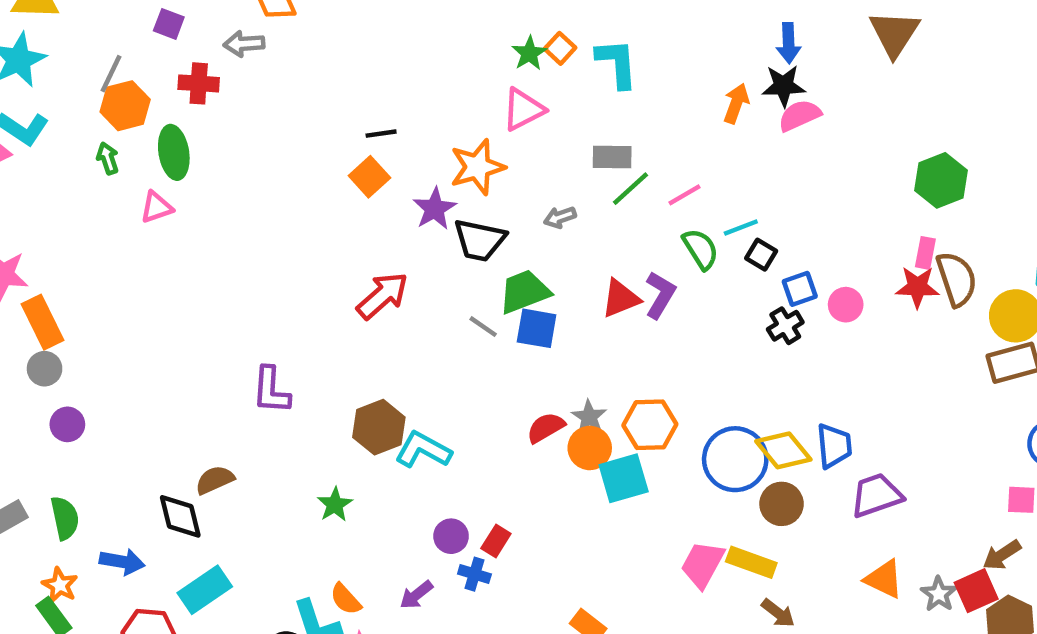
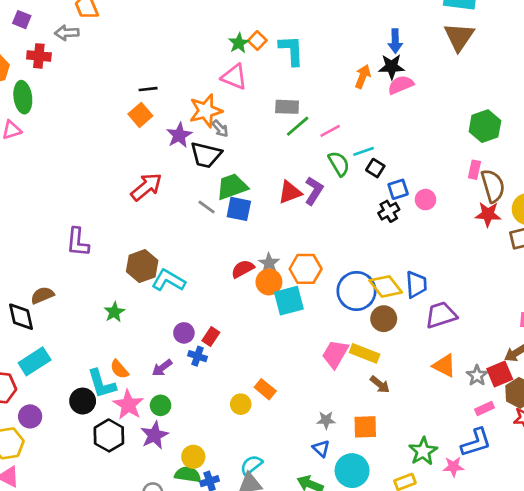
pink triangle: (523, 109) -> (234, 77), turned 48
gray arrow: (560, 217) -> (220, 129), moved, turned -114
red star: (917, 287) -> (488, 214), moved

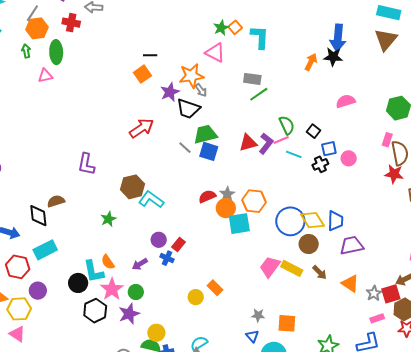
blue arrow: (395, 41) -> (338, 38), size x1.5
pink semicircle: (401, 85) -> (346, 101), moved
pink line: (330, 131) -> (281, 140), moved
cyan line: (364, 151) -> (294, 154), moved, turned 35
brown arrow: (380, 384) -> (320, 272), moved

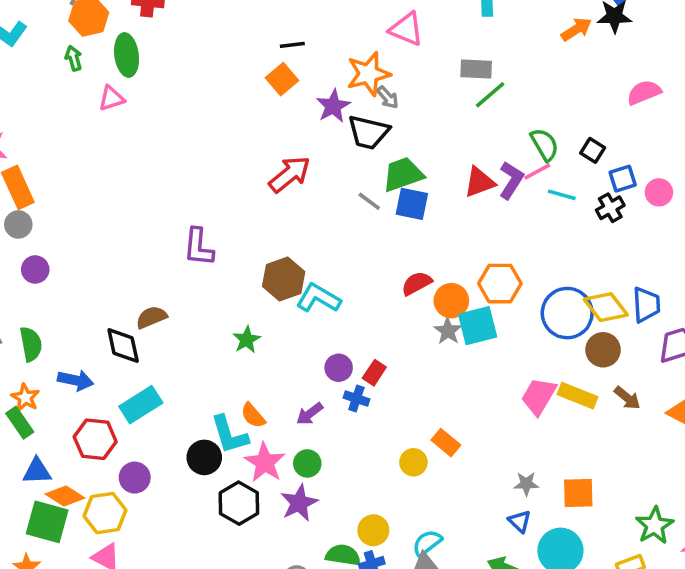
orange arrow: (311, 62) -> (576, 29), turned 36
gray star: (227, 194) -> (448, 331), moved
yellow circle: (156, 333) -> (373, 530), moved

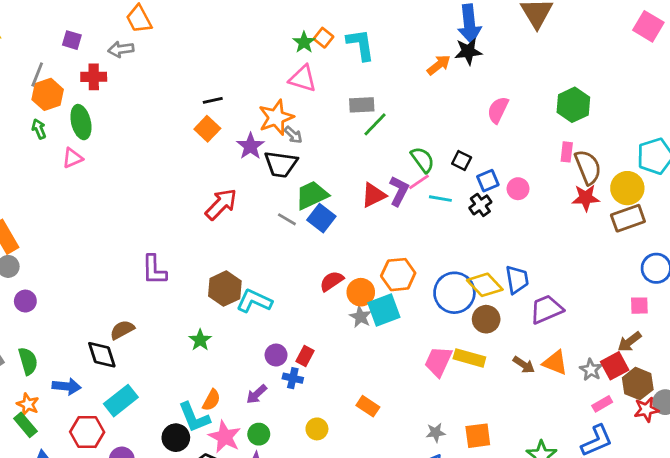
pink semicircle: (644, 92) -> (498, 110), turned -36
blue square: (412, 204) -> (321, 218), turned 32
brown arrow: (627, 398) -> (524, 365), moved
orange semicircle: (253, 415) -> (211, 400), turned -105
yellow circle: (413, 462) -> (317, 429), moved

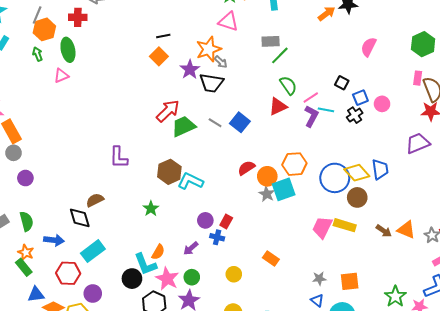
green semicircle: (423, 160) -> (288, 85), moved
purple L-shape: (399, 191) -> (311, 116), moved
green trapezoid: (312, 195) -> (183, 126), moved
purple trapezoid: (546, 309) -> (418, 143), moved

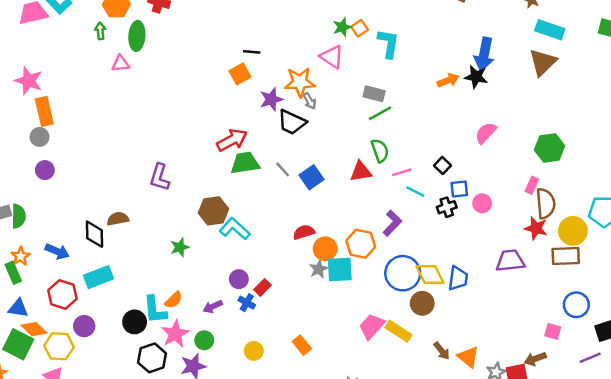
purple L-shape: (311, 116) -> (392, 223), moved
green semicircle: (26, 221) -> (19, 216), moved

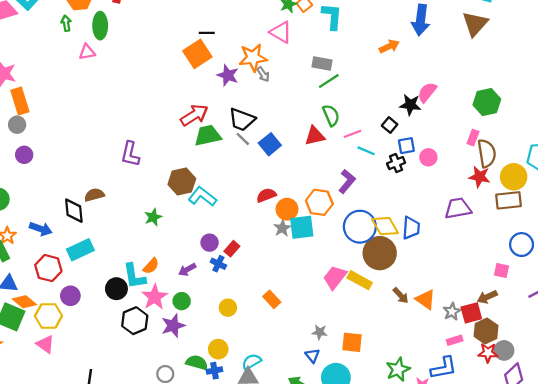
orange square: (240, 74) -> (197, 54), size x1.4
black star: (476, 77) -> (410, 105), moved
purple star: (271, 99) -> (228, 75), turned -30
black trapezoid: (292, 122) -> (242, 120), moved
brown circle: (422, 303) -> (380, 253), size x1.5

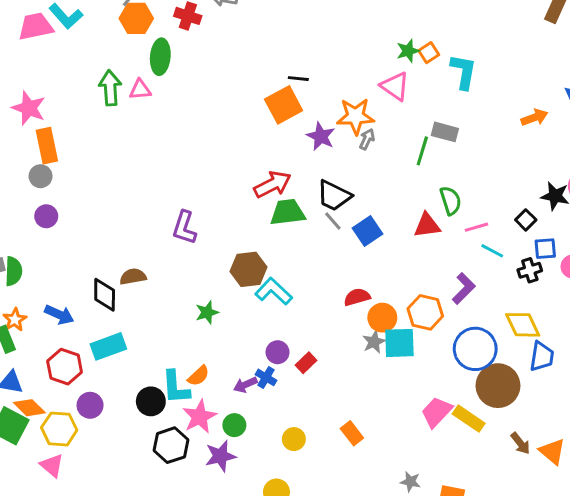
green arrow: (66, 23) -> (110, 88), moved, size x1.6
gray arrow: (263, 74) -> (367, 139), turned -126
green line: (329, 81) -> (422, 151), moved, turned -45
yellow diamond: (385, 226) -> (523, 325), moved
blue cross: (218, 264) -> (266, 377), moved

